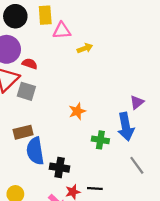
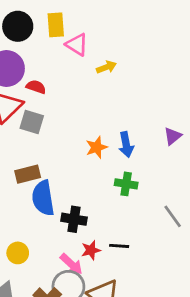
pink triangle: (62, 31) -> (77, 45), turned 36
blue arrow: (126, 127) -> (126, 145), moved, size x0.7

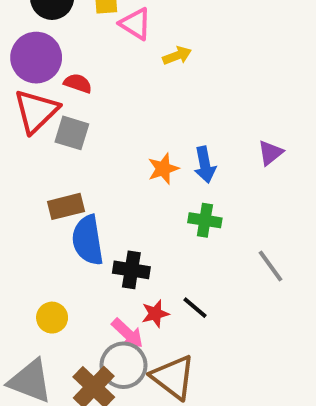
black line: (119, 246) -> (195, 308), turned 36

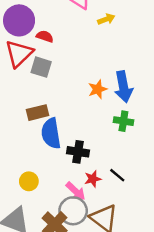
blue arrow: (205, 165) -> (123, 87), size x1.4

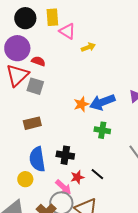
blue arrow: (123, 87) -> (102, 102), turned 80
blue semicircle: (51, 133) -> (37, 159), moved

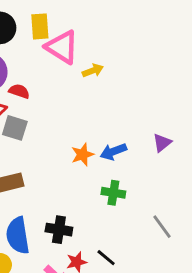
pink triangle: (67, 31) -> (62, 47), size x1.4
blue arrow: (102, 102) -> (113, 152), size x0.7

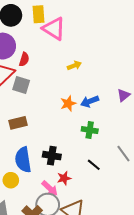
yellow arrow: (93, 71) -> (74, 66), moved
red semicircle: (19, 91) -> (24, 59), turned 88
black line: (106, 258) -> (94, 165), moved

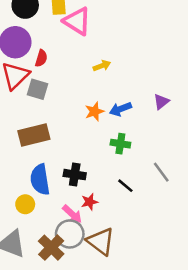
brown rectangle: (18, 123) -> (34, 135), size x1.4

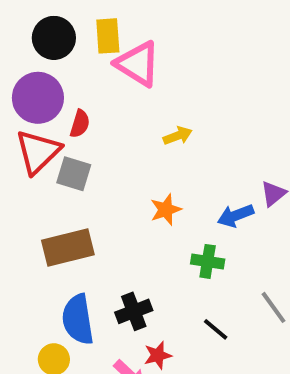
blue arrow: (120, 109) -> (236, 216), moved
black cross: (75, 175) -> (134, 311), turned -30

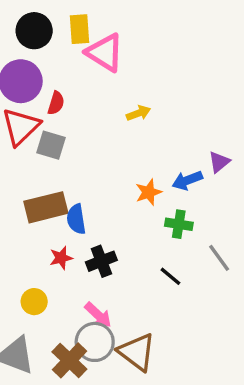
orange star: (166, 210) -> (149, 192), moved
green cross: (208, 261) -> (179, 224), moved
blue semicircle: (78, 319) -> (76, 219), moved, size x0.7
red star: (158, 355) -> (61, 258), moved

